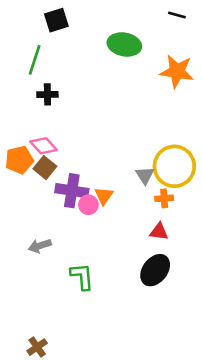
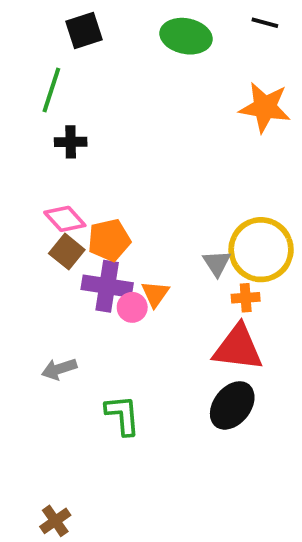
green ellipse: (124, 44) -> (186, 36), moved
orange pentagon: (19, 160) -> (109, 240), moved
red triangle: (159, 232) -> (238, 348), size x1.8

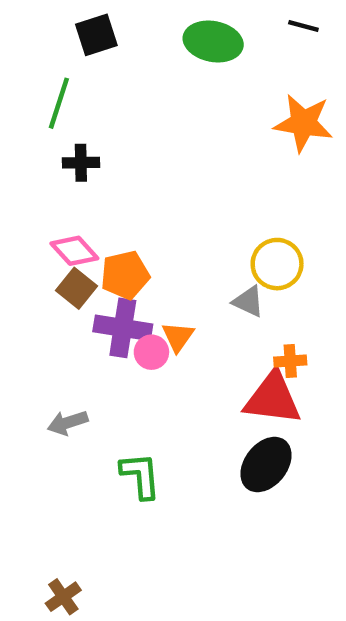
yellow circle: (261, 250) -> (277, 264), moved, size x0.7
gray triangle: (217, 263) -> (248, 301), turned -32
orange cross: (246, 298) -> (290, 361), moved

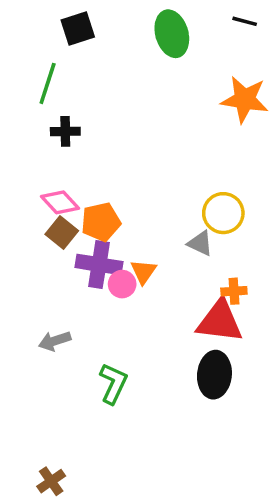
green ellipse: (213, 41) -> (172, 34), turned 63
black ellipse: (266, 465) -> (214, 375), turned -33
green L-shape: (140, 476) -> (113, 384), turned 30

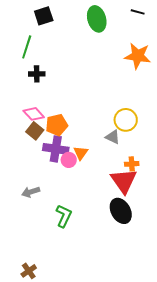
red triangle: (220, 321) -> (124, 181), turned 48
black ellipse: (214, 375) -> (121, 211), turned -35

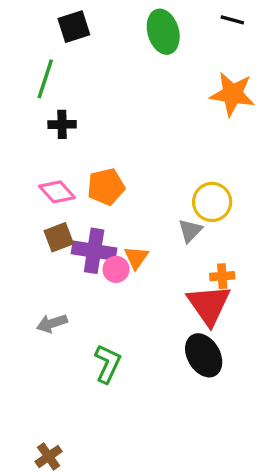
orange pentagon: (57, 125) -> (106, 187), moved
brown square: (35, 131) -> (59, 237), moved, turned 30
gray triangle: (113, 137) -> (190, 231), turned 49

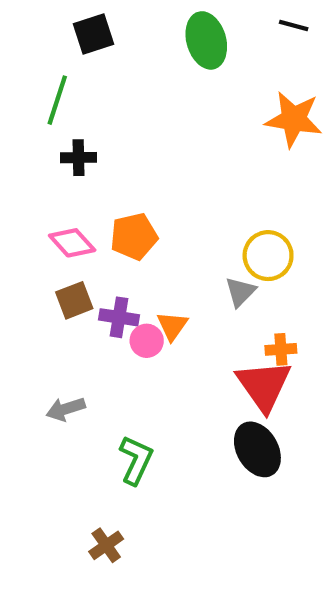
purple cross: (94, 251) -> (119, 317), size x0.7
brown cross: (49, 456) -> (106, 545), moved

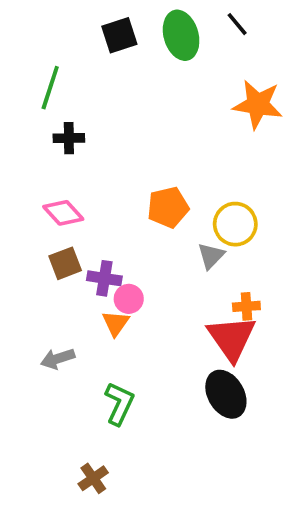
black line: (294, 26) -> (237, 24), moved, turned 35
black square: (93, 34) -> (119, 35), moved
orange pentagon: (134, 236) -> (168, 207), moved
orange triangle: (172, 326) -> (116, 323), moved

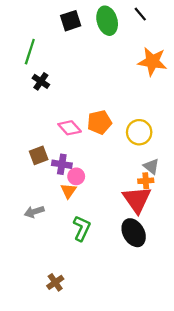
black cross: (69, 138) -> (41, 81), turned 35
pink diamond: (63, 213) -> (70, 128), moved
gray triangle: (211, 256) -> (151, 166), moved, turned -35
green L-shape: (119, 404) -> (82, 228), moved

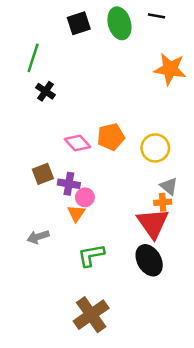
black line: (140, 14) -> (156, 16), turned -40
green L-shape: (82, 228) -> (91, 255), turned -125
brown cross: (55, 282) -> (91, 315), moved, size x1.8

